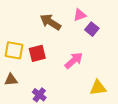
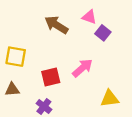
pink triangle: (80, 15) -> (89, 17), turned 40
red square: (37, 53) -> (51, 77), moved

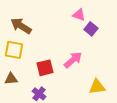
brown arrow: (56, 25) -> (21, 26), moved

